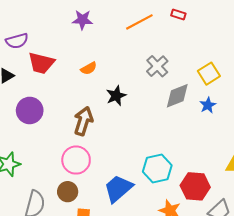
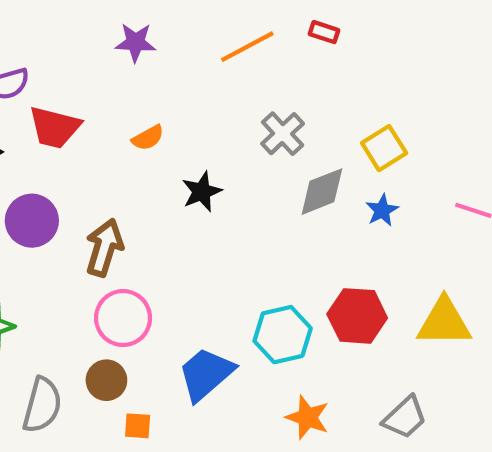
brown arrow: (83, 121) -> (104, 248), moved
red hexagon: (195, 186) -> (357, 316), moved

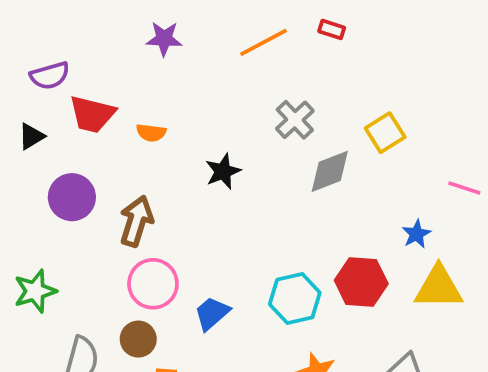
orange semicircle: (148, 138) -> (151, 133), moved, turned 36
blue star: (382, 210) -> (416, 234), moved
blue trapezoid: (206, 374) -> (212, 313), moved, size x0.7

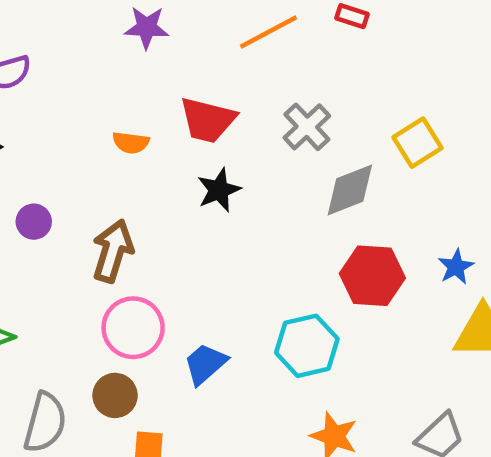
red trapezoid: (92, 114) -> (208, 120), moved
purple circle: (72, 197) -> (34, 222), size x0.6
red hexagon: (361, 282) -> (372, 276), moved

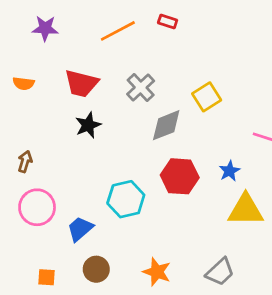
orange semicircle: (131, 143) -> (24, 83), moved
brown arrow: (113, 251) -> (25, 162), size x0.6
cyan hexagon: (307, 346) -> (126, 199), moved
brown circle: (115, 395) -> (96, 269), moved

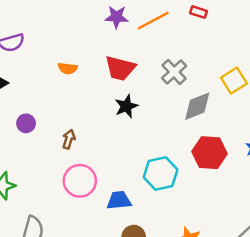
purple star: (45, 28) -> (117, 17), moved
blue trapezoid: (80, 229) -> (119, 200), turned 35

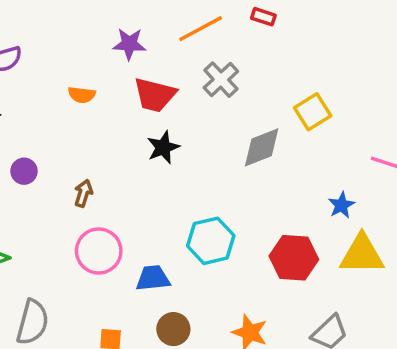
purple star: (117, 17) -> (129, 44), moved
gray cross: (174, 72) -> (221, 80), moved
red hexagon: (209, 153) -> (294, 258), moved

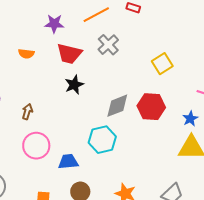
gray diamond: (262, 147) -> (117, 106), moved
blue star: (341, 205) -> (190, 119), moved
red hexagon: (294, 258) -> (151, 107), moved

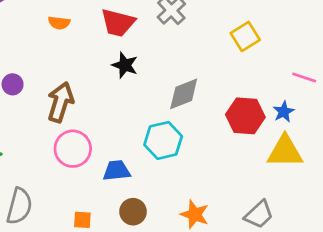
black star: (74, 85) -> (125, 65), turned -30
red hexagon: (151, 107) -> (245, 116), moved
brown arrow: (27, 112) -> (60, 102), size x1.8

